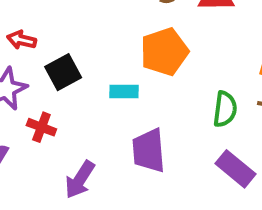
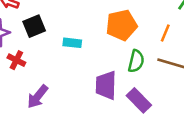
orange pentagon: (164, 52) -> (121, 25), moved
purple trapezoid: (149, 151) -> (106, 85), moved

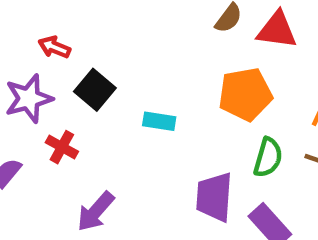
black square: (34, 26) -> (95, 90), turned -30

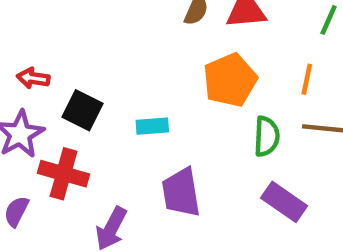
red cross: (62, 147) -> (64, 174), size x1.5
purple trapezoid: (214, 197) -> (181, 193), moved

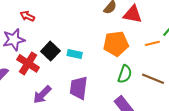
orange line: (307, 79) -> (152, 43), moved, turned 48
black square: (82, 110) -> (50, 51), moved

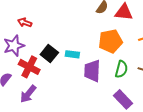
purple trapezoid: (79, 88) -> (92, 71), moved
purple arrow: (42, 95) -> (28, 94), moved

